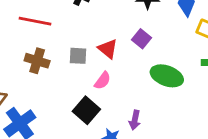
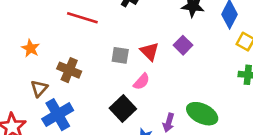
brown cross: (37, 61) -> (69, 70), moved
green ellipse: (167, 76) -> (202, 114), moved

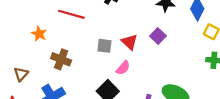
orange star: (31, 48) -> (39, 34), moved
brown triangle: (39, 88) -> (21, 74), moved

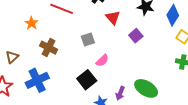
red triangle: (129, 42) -> (113, 18), moved
gray square: (104, 46) -> (88, 40), turned -32

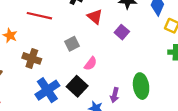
blue cross: (37, 80) -> (47, 90), moved
green ellipse: (146, 88) -> (141, 86), turned 60

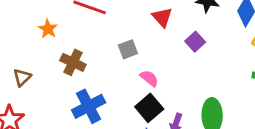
pink semicircle: (91, 64) -> (149, 78), turned -96
black square: (77, 86) -> (149, 108), moved

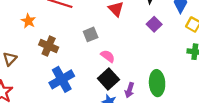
purple square: (195, 42) -> (154, 24), moved

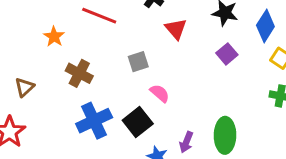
black square: (108, 79) -> (138, 122), moved

